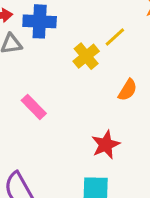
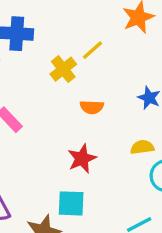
orange semicircle: (128, 90) -> (92, 107), moved, turned 60

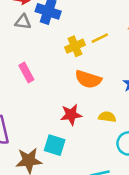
orange semicircle: (92, 107) -> (88, 79), size x1.5
yellow semicircle: (142, 147) -> (107, 117), moved

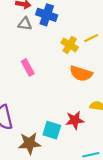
yellow cross: (75, 46) -> (70, 45), turned -35
red star: (71, 115) -> (75, 120), moved

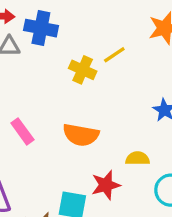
pink rectangle: (28, 67) -> (22, 131), moved
orange semicircle: (81, 73) -> (81, 135), moved

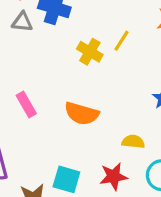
yellow line: (114, 55) -> (122, 41), turned -30
red star: (106, 185) -> (113, 176), moved

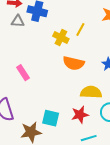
orange semicircle: (82, 114) -> (74, 63), moved
yellow semicircle: (133, 142) -> (91, 92), size x1.5

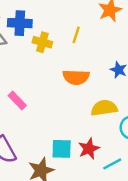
yellow cross: (61, 38) -> (42, 42), moved
red star: (80, 115) -> (89, 149), moved

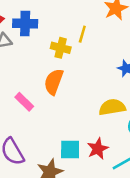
yellow cross: (42, 42) -> (61, 48), moved
orange semicircle: (76, 77) -> (54, 82), moved, turned 110

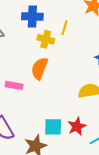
blue cross: (25, 24) -> (32, 17), moved
pink rectangle: (24, 102) -> (14, 85), turned -35

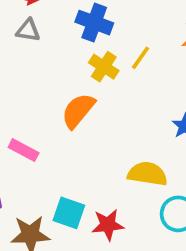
pink rectangle: (14, 85) -> (24, 150), moved

